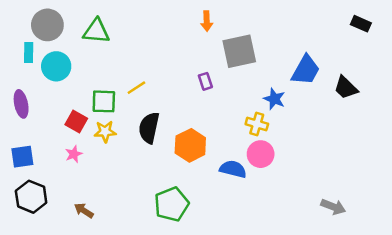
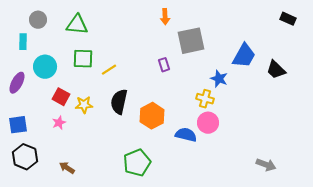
gray circle: (47, 25) -> (38, 20), size x0.7
cyan circle: (56, 66) -> (45, 67), moved
green square: (104, 101) -> (83, 59), moved
purple ellipse: (21, 104) -> (17, 83), turned 40

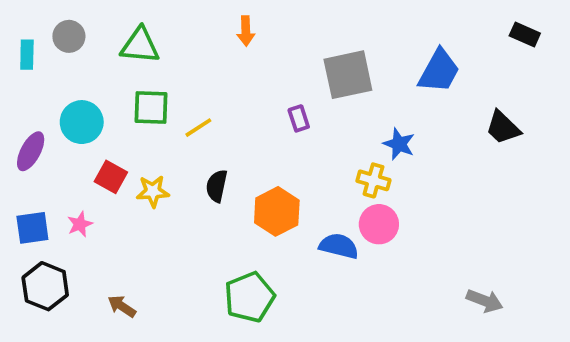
orange arrow: (165, 17) -> (246, 31), moved
cyan rectangle: (23, 42) -> (27, 55), moved
blue trapezoid: (244, 56) -> (439, 71), moved
black semicircle: (119, 102) -> (217, 186), size x0.7
pink star: (59, 123) -> (80, 224), moved

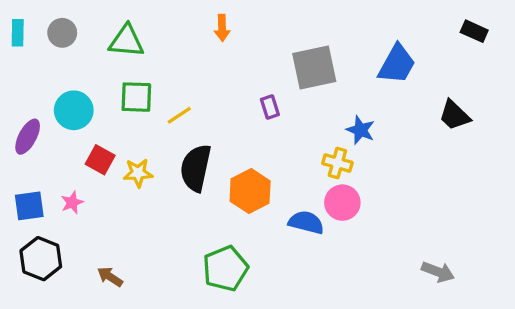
cyan rectangle: (27, 55) -> (18, 33), moved
black semicircle: (217, 186) -> (196, 168), size x1.6

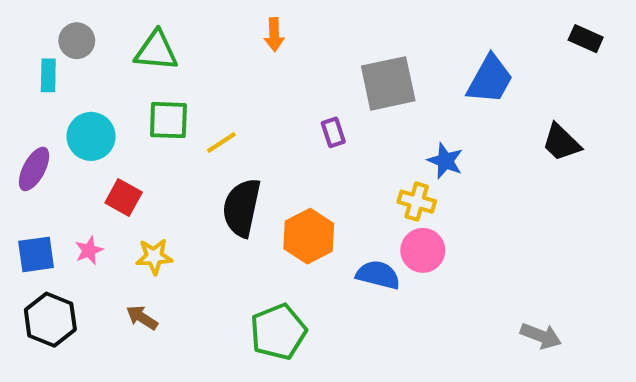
cyan rectangle: (18, 33) -> (48, 75), moved
yellow star: (138, 173) -> (154, 256), moved
brown arrow: (110, 277) -> (142, 318), moved

